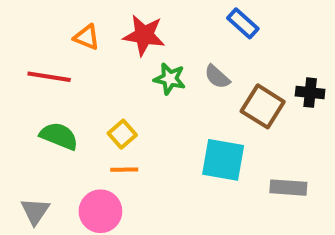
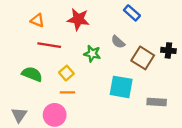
orange triangle: (87, 37) -> (37, 20), moved
red line: (49, 77) -> (49, 45), moved
green star: (170, 79) -> (92, 54), moved

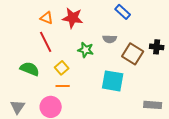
orange triangle: (37, 20) -> (47, 18), moved
gray semicircle: (118, 42) -> (110, 39), turned -40
red line: (49, 45) -> (46, 42), turned 55
gray rectangle: (157, 102) -> (153, 105), moved

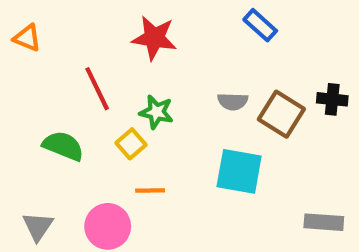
orange triangle: (47, 18) -> (27, 38), moved
gray semicircle: (110, 39) -> (233, 101), moved
green star: (86, 50) -> (156, 112), moved
orange line: (63, 86) -> (150, 190), moved

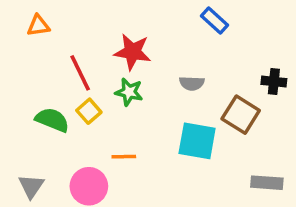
orange triangle: (27, 38) -> (38, 26), moved, turned -30
red star: (154, 38) -> (132, 52), moved
brown square: (281, 114) -> (241, 115), moved
yellow square: (131, 144) -> (89, 111), moved

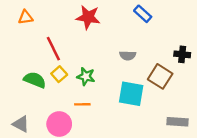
red star: (132, 52) -> (88, 17), moved
green star: (129, 92) -> (86, 76), moved
gray triangle: (31, 186) -> (21, 124), turned -36

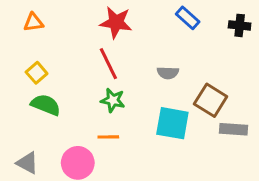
red line: (53, 49) -> (108, 64), moved
black cross: (182, 54) -> (240, 25), moved
yellow square: (59, 74) -> (37, 73), moved
gray rectangle: (178, 122) -> (233, 129), moved

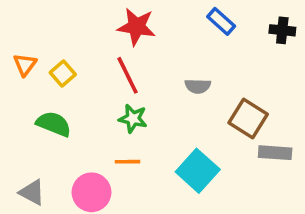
orange triangle: (33, 22) -> (25, 65), moved, turned -45
yellow square: (37, 73) -> (63, 74), moved
cyan square: (172, 123) -> (198, 171), moved, turned 32

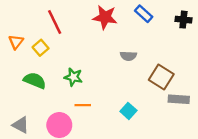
red star: (136, 27) -> (105, 17), moved
red line: (127, 75) -> (55, 22), moved
green star: (133, 119) -> (73, 77), moved
cyan square: (198, 171) -> (128, 111), size x0.6

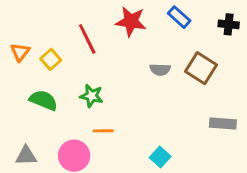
red line: (55, 22) -> (87, 39), moved
brown square: (161, 77) -> (201, 68), moved
cyan square: (128, 111) -> (160, 157), moved
gray triangle: (21, 125) -> (26, 156), turned -30

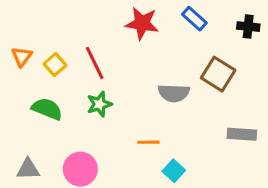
red line: (87, 39) -> (95, 63), moved
gray semicircle: (160, 70) -> (174, 93), moved, size x1.4
green star: (92, 96) -> (99, 104), turned -30
orange line: (103, 131) -> (148, 142), moved

